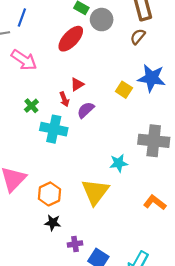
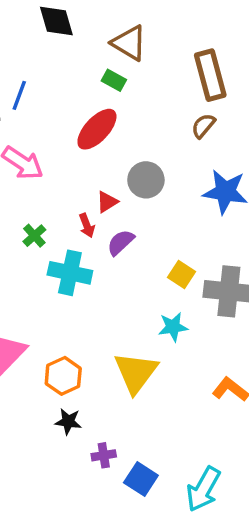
gray circle: (102, 20) -> (146, 180), moved
yellow square: (124, 90) -> (181, 275), moved

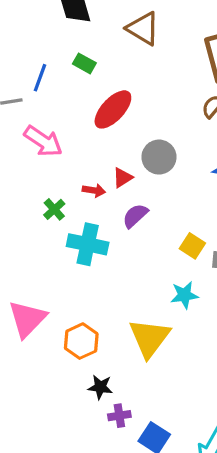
green rectangle: (114, 80) -> (84, 63), moved
red arrow: (87, 225) -> (94, 190), moved, turned -60
black star: (68, 422) -> (100, 387), moved

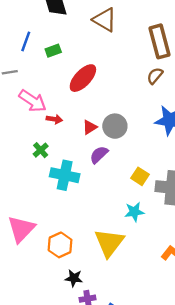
green rectangle: (84, 63) -> (53, 51), moved, turned -49
blue line: (40, 78) -> (26, 41), moved
gray circle: (159, 157) -> (115, 126), moved
red arrow: (94, 190) -> (54, 119), moved

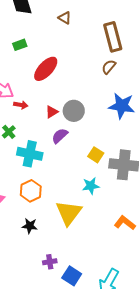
brown triangle: (105, 20) -> (65, 18), size x0.6
orange hexagon: (60, 245) -> (31, 191), moved
black star: (74, 278) -> (30, 226), moved

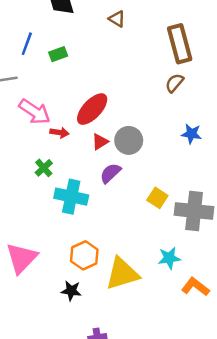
red ellipse: (46, 69) -> (92, 109), moved
blue star: (122, 106) -> (191, 134), size x0.6
cyan star: (91, 186) -> (169, 258), moved
orange hexagon: (31, 191) -> (84, 255), moved
yellow triangle: (69, 213) -> (122, 274), turned 36

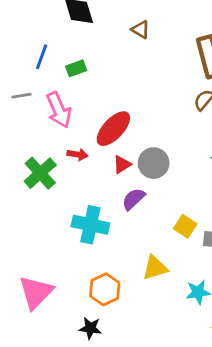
pink arrow: (35, 112) -> (59, 110), moved, turned 32
green cross: (44, 168) -> (40, 173), moved, size x1.6
yellow triangle: (122, 274) -> (155, 268), moved, size x0.7

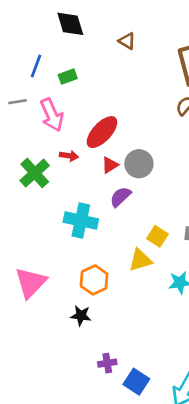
yellow square: (185, 226) -> (157, 236), moved

